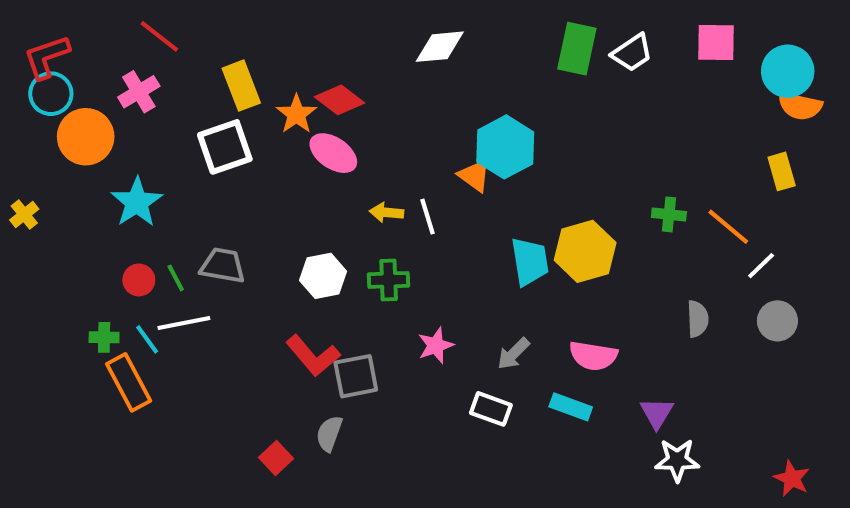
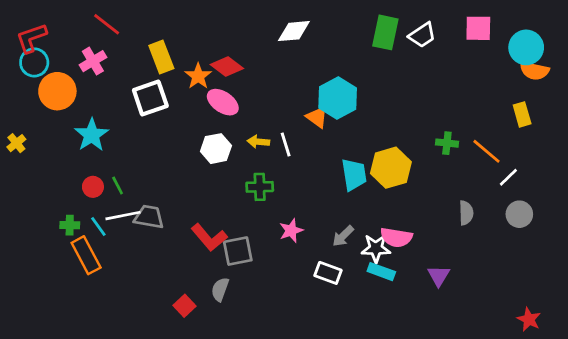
gray trapezoid: (223, 266) -> (149, 217), moved
white hexagon: (323, 276) -> (216, 149), moved
white star: (677, 460) -> (376, 248), moved

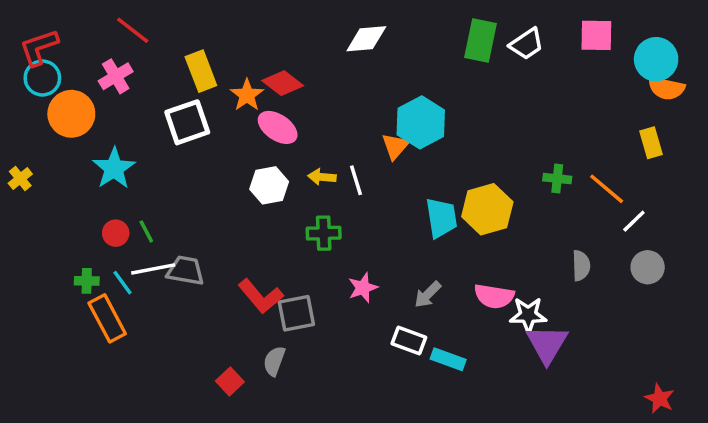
orange triangle: (317, 117) -> (395, 146), turned 35
white star: (376, 248) -> (528, 315), moved
cyan rectangle: (381, 272) -> (448, 359), moved
purple triangle: (439, 276) -> (547, 344), size x1.5

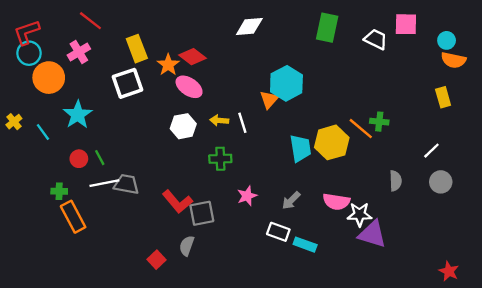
white trapezoid: (527, 44) -> (376, 39), moved, turned -120
cyan circle: (656, 59) -> (447, 40), size x0.6
orange line: (607, 189) -> (361, 129), moved
cyan line: (122, 283) -> (43, 132), moved
purple triangle: (547, 344) -> (372, 234), turned -44

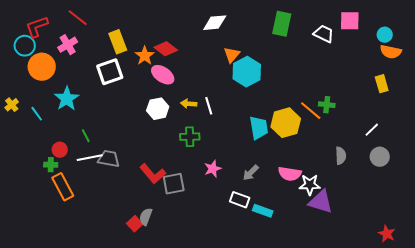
red L-shape: (27, 32) -> (37, 27), moved
orange triangle: (269, 100) -> (232, 55), moved
red circle: (79, 159) -> (60, 150), moved
gray semicircle: (187, 246) -> (146, 217), moved

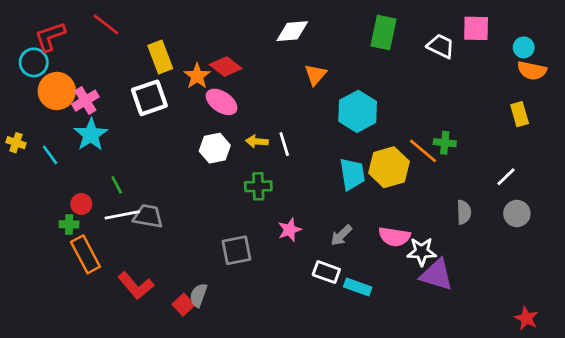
pink cross: (68, 45) -> (85, 101), moved
cyan hexagon: (247, 72) -> (358, 111), moved
yellow cross: (12, 105) -> (16, 143), turned -32
red L-shape: (153, 174) -> (136, 286), moved

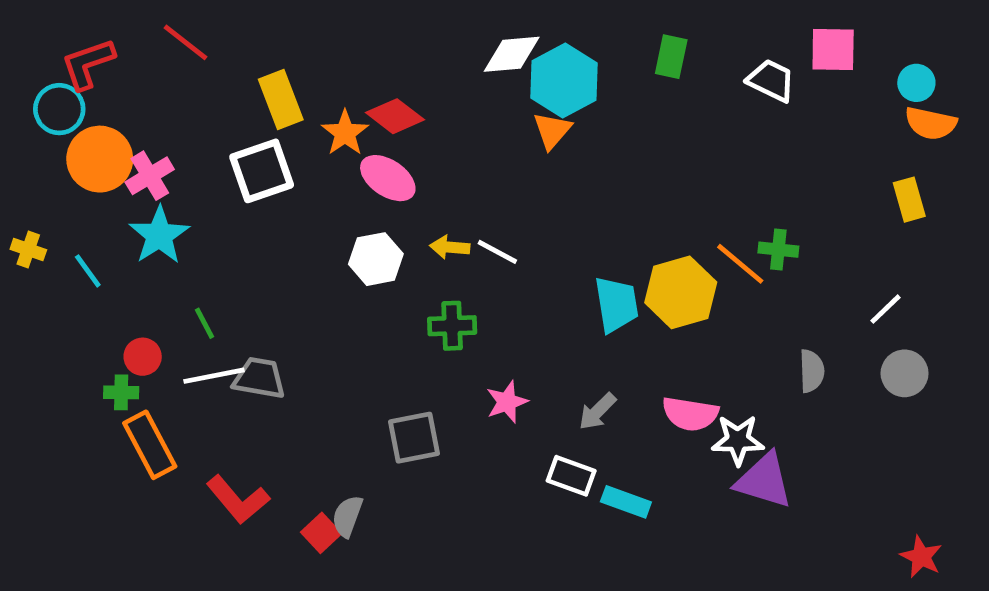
green rectangle: (383, 32) -> (671, 57), size x0.7
cyan hexagon: (358, 111) -> (564, 80), moved
white line: (284, 144) -> (497, 252), turned -45

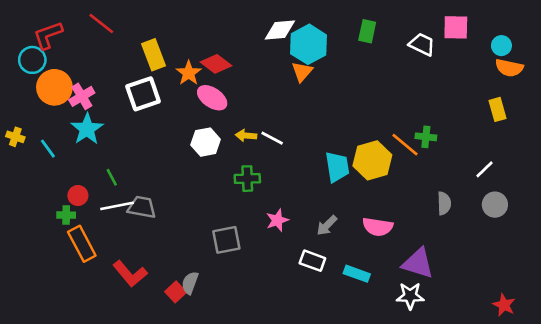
white star: (738, 440) -> (410, 296), moved
cyan rectangle: (626, 502) -> (357, 274), moved

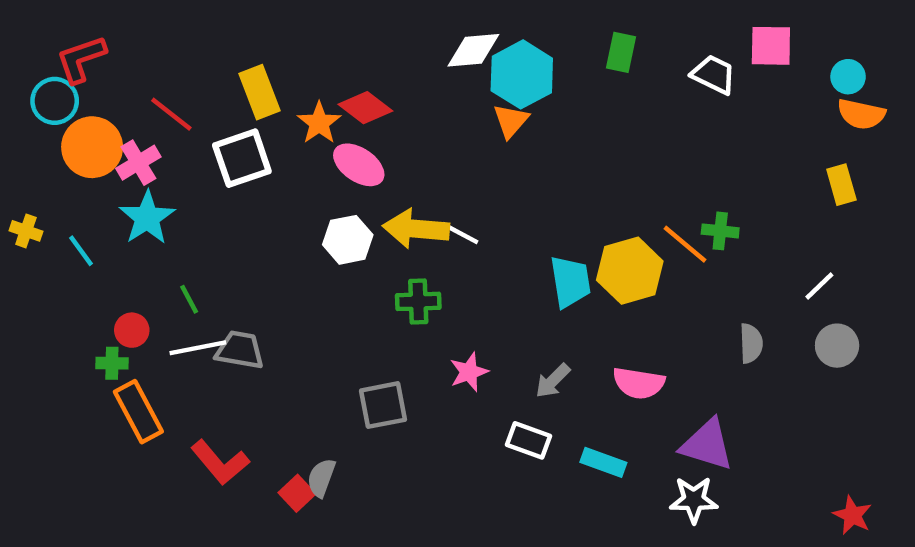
red line: (101, 23) -> (171, 114), moved
yellow arrow: (246, 136) -> (416, 229), size x1.8

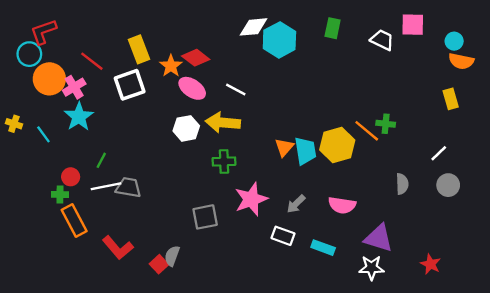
orange triangle: (511, 121) -> (284, 147), moved
white line: (460, 233) -> (236, 89), moved
green line: (189, 299) -> (101, 160), turned 56
pink star: (469, 372) -> (251, 199), size x1.6
red star: (852, 515) -> (430, 264), moved

